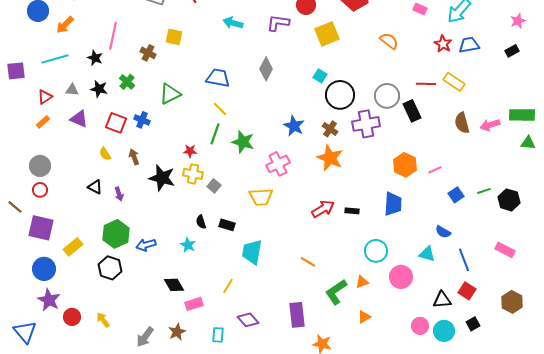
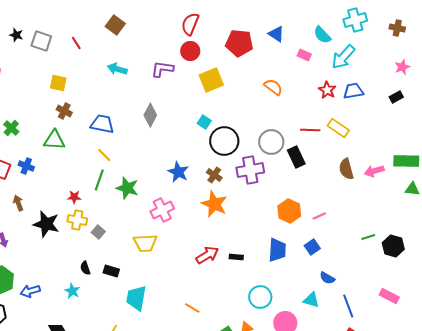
brown cross: (148, 53) -> (64, 111), moved
green triangle: (170, 94) -> (54, 140), turned 30
blue square: (456, 195) -> (312, 247), moved

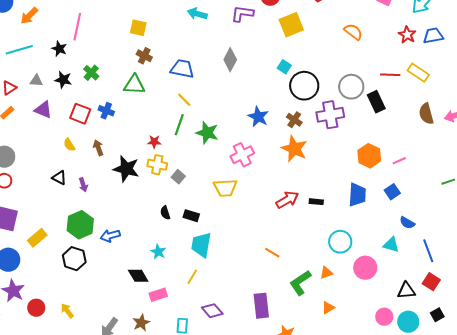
cyan star: (72, 291) -> (158, 252), moved
cyan trapezoid: (136, 298) -> (201, 245), moved

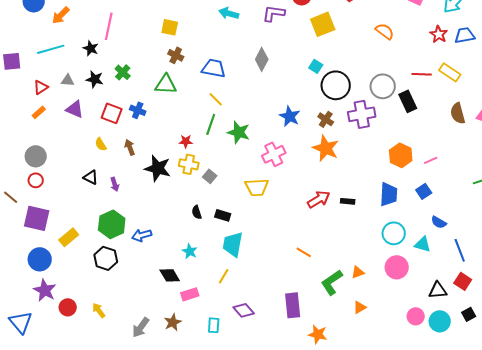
cyan circle: (340, 242) -> (394, 233), moved

